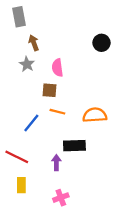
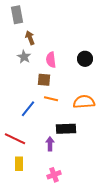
black circle: (102, 43) -> (85, 59), moved

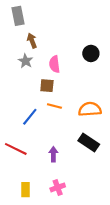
black circle: (85, 59) -> (91, 53), moved
black rectangle: (66, 129) -> (89, 142), moved, turned 36
yellow rectangle: (19, 164) -> (26, 190), moved

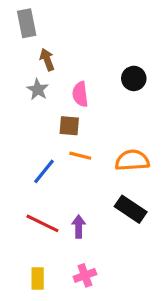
red line: (16, 149) -> (42, 223), moved

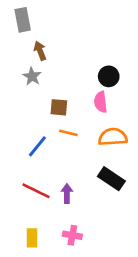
black circle: (134, 78) -> (109, 76), moved
pink semicircle: (80, 94) -> (101, 102), moved
pink cross: (85, 275) -> (72, 235), turned 30

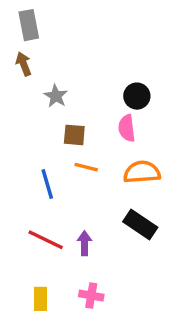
brown arrow: (40, 51) -> (24, 64), moved
gray star: (32, 76) -> (56, 96), moved
blue line: (37, 146) -> (47, 184), turned -55

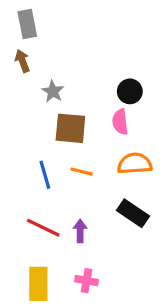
brown square: (74, 135) -> (70, 128), size x1.5
orange line: (86, 167) -> (82, 172), moved
yellow rectangle: (41, 299) -> (38, 284), size x1.5

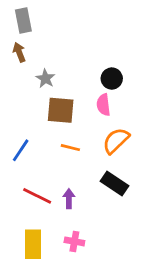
orange semicircle: (135, 164) -> (116, 141), turned -40
blue line: (45, 175) -> (21, 150), moved, turned 50

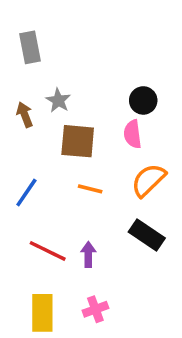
gray rectangle: (23, 21) -> (30, 47), moved
brown arrow: (19, 52) -> (25, 115), moved
pink cross: (74, 241) -> (95, 309), turned -30

